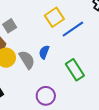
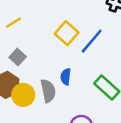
gray semicircle: (27, 60) -> (48, 91), turned 36

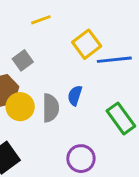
yellow line: (14, 23) -> (41, 20), moved
blue line: (92, 41) -> (114, 60), turned 32

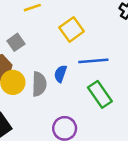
blue line: (114, 60) -> (93, 61), moved

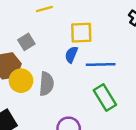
yellow square: (72, 29) -> (81, 33), turned 30
blue semicircle: (60, 74) -> (71, 55), moved

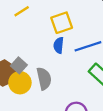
gray square: (26, 42) -> (19, 65), moved

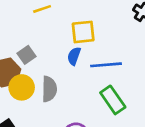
gray square: (19, 65) -> (26, 55), moved

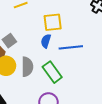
green rectangle: (113, 100) -> (52, 72), moved

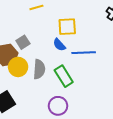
blue semicircle: (46, 41) -> (59, 45), turned -64

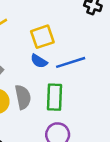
green rectangle: (64, 76) -> (54, 97), turned 50

